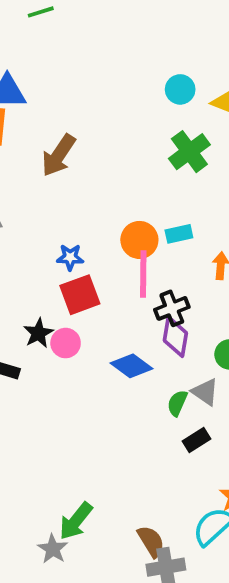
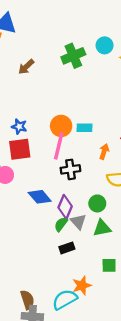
green cross: (189, 152) -> (73, 56), moved
brown arrow: (59, 155) -> (26, 67), size x0.7
purple diamond: (175, 337) -> (65, 207), moved

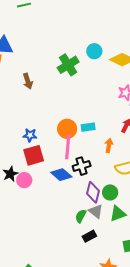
brown arrow: (26, 67) -> (28, 81), turned -56
blue diamond: (40, 197) -> (61, 175), moved
purple diamond: (65, 207) -> (93, 192), moved

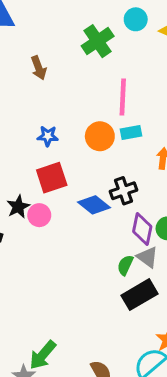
blue star: (30, 135) -> (48, 136), moved
pink line: (68, 147) -> (123, 97), moved
black rectangle: (89, 236) -> (139, 295), size x1.6

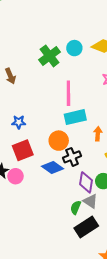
cyan circle: (136, 19) -> (74, 48), moved
cyan rectangle: (131, 133) -> (75, 117), size x1.5
orange circle: (100, 136) -> (59, 141), moved

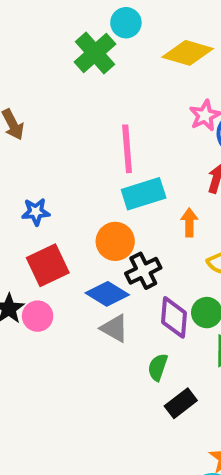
cyan circle: (74, 48) -> (126, 23), moved
green cross: (50, 56) -> (95, 53), moved
gray triangle: (90, 201) -> (114, 328), moved
black rectangle: (86, 227) -> (181, 403), size x0.7

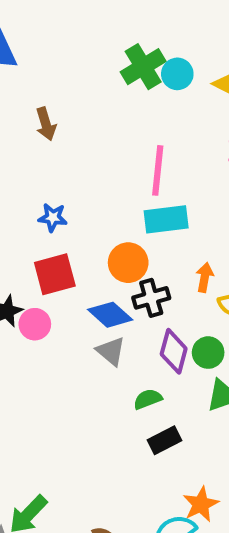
cyan circle: (126, 23) -> (177, 74), moved
orange arrow: (189, 222) -> (205, 277), moved
green semicircle: (158, 367) -> (148, 399), turned 40

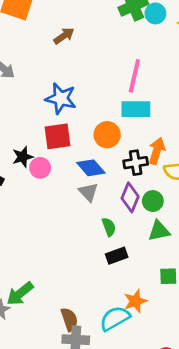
brown arrow: (46, 124) -> (64, 36), turned -115
blue star: (53, 217) -> (61, 98), size x1.6
orange arrow: (205, 277) -> (157, 151), size x1.4
black cross: (151, 298) -> (136, 163), moved
green semicircle: (148, 399) -> (109, 227), turned 84

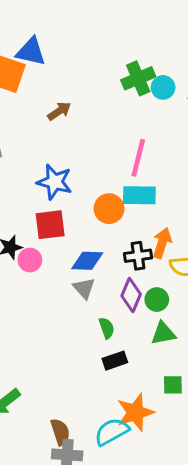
orange circle: (107, 135) -> (109, 209), moved
blue diamond: (91, 168) -> (87, 261), turned -48
orange star: (135, 301) -> (135, 412), size x1.4

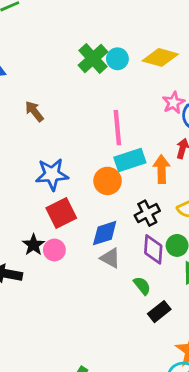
brown arrow: (59, 111) -> (34, 111), turned -75
orange arrow: (162, 243) -> (162, 169), moved

